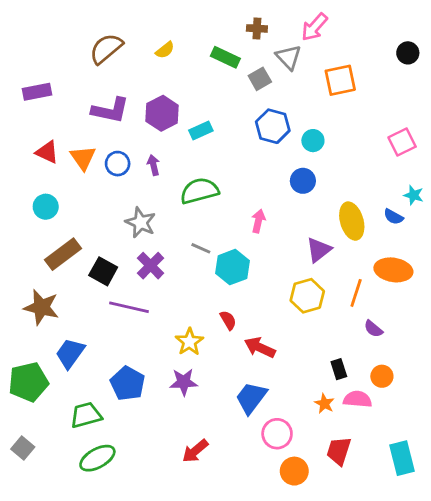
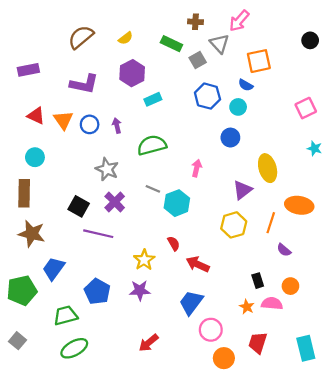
purple hexagon: (162, 113) -> (132, 73), moved
blue semicircle: (393, 217) -> (246, 85), moved
brown rectangle: (63, 254) -> (24, 193), moved, turned -52

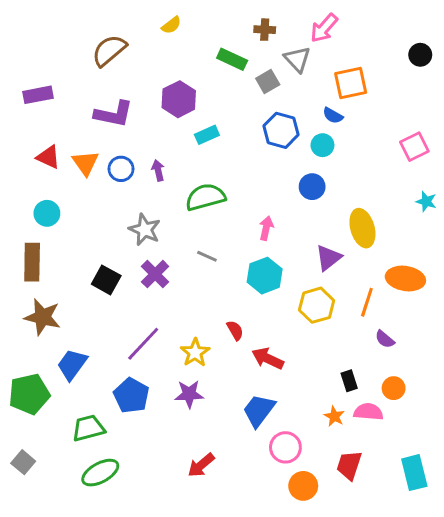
yellow semicircle: (126, 38) -> (171, 25), moved
cyan hexagon: (177, 203) -> (265, 276), moved
purple line: (98, 234) -> (143, 344), moved, turned -60

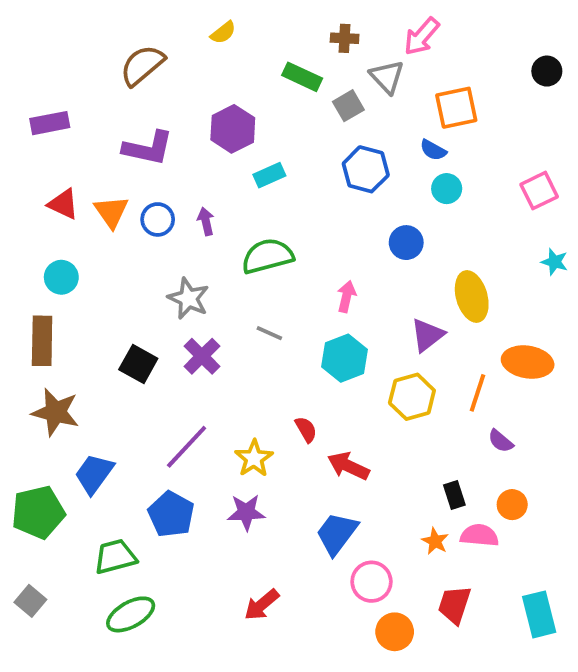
cyan circle: (322, 145) -> (447, 189), moved

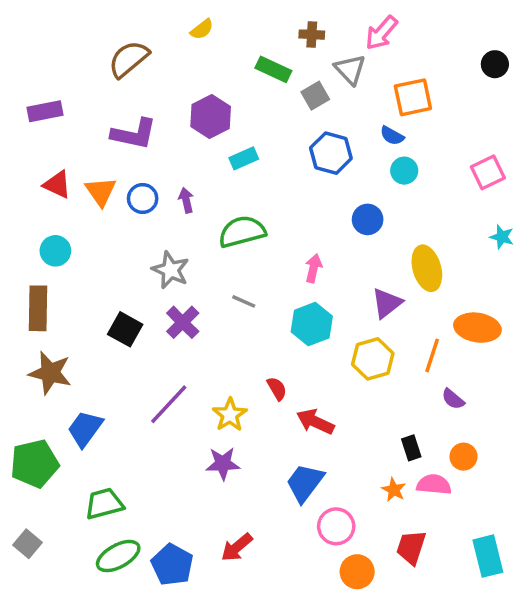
blue pentagon: (171, 514) -> (172, 565), moved

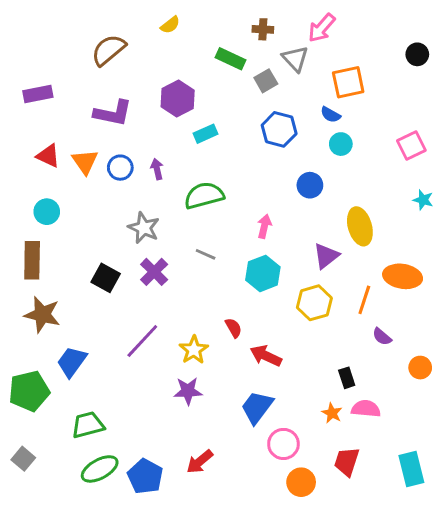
orange circle: (463, 457) -> (420, 368), moved

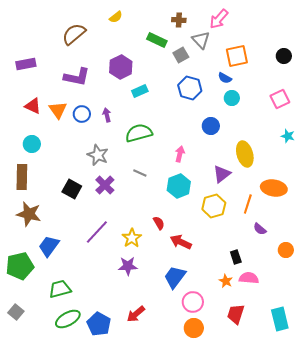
black circle: (417, 54) -> (284, 56), moved
orange circle: (301, 482) -> (194, 328), moved

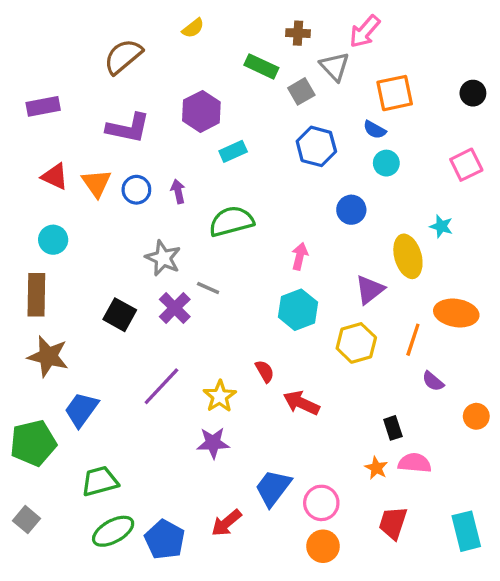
cyan star: (288, 136) -> (441, 226), moved
gray line: (140, 173) -> (208, 288), moved
blue trapezoid: (175, 277) -> (273, 488), moved

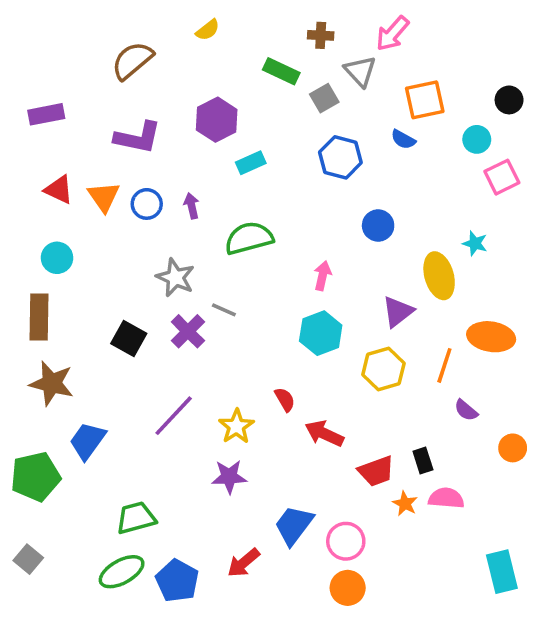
cyan circle: (386, 163) -> (477, 139), moved
green trapezoid: (100, 481) -> (136, 518), moved
red trapezoid: (393, 523) -> (376, 471), moved, turned -128

